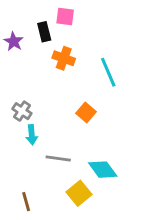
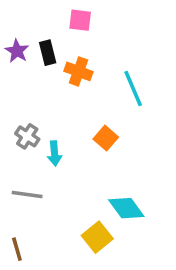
black rectangle: (44, 32) -> (48, 53), moved
cyan arrow: (32, 135) -> (55, 153), moved
gray line: (58, 158) -> (27, 194), moved
brown line: (26, 202) -> (17, 249), moved

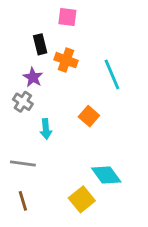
purple star: (17, 51) -> (33, 77), moved
gray cross: (27, 136) -> (23, 102), moved
brown line: (17, 249) -> (23, 201), moved

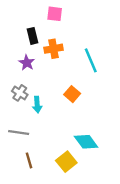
orange cross: (66, 60) -> (53, 49), turned -30
gray cross: (23, 102) -> (20, 93), moved
brown line: (23, 201) -> (29, 160), moved

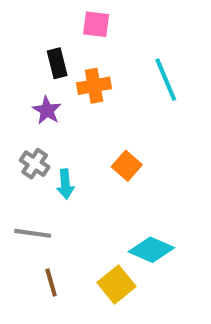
cyan line: (91, 60) -> (166, 80), moved
cyan diamond: (86, 142) -> (151, 250), turned -30

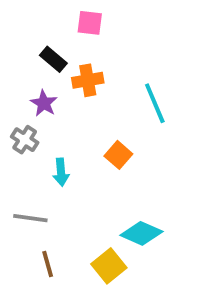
black rectangle: (57, 63) -> (53, 59), turned -36
cyan line: (166, 80) -> (155, 103), moved
gray cross: (35, 164) -> (25, 140), moved

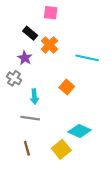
orange cross: (88, 80) -> (49, 45), turned -35
cyan line: (155, 103) -> (87, 58), turned -55
gray line: (30, 218) -> (30, 118), moved

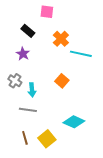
orange cross: (49, 45) -> (61, 39), moved
gray cross: (14, 78) -> (15, 81), moved
yellow square: (61, 149) -> (47, 139), moved

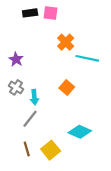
black rectangle: (28, 31) -> (30, 13), moved, turned -48
purple star: (23, 54) -> (16, 59), moved
gray line: (28, 110) -> (30, 119), turned -60

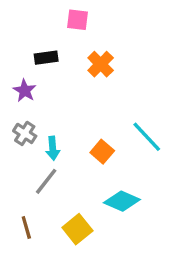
black rectangle: (30, 13) -> (46, 58), moved
cyan line: (87, 58) -> (147, 137), moved, turned 35
orange square: (67, 87) -> (102, 152), moved
brown line: (27, 149) -> (26, 227), moved

